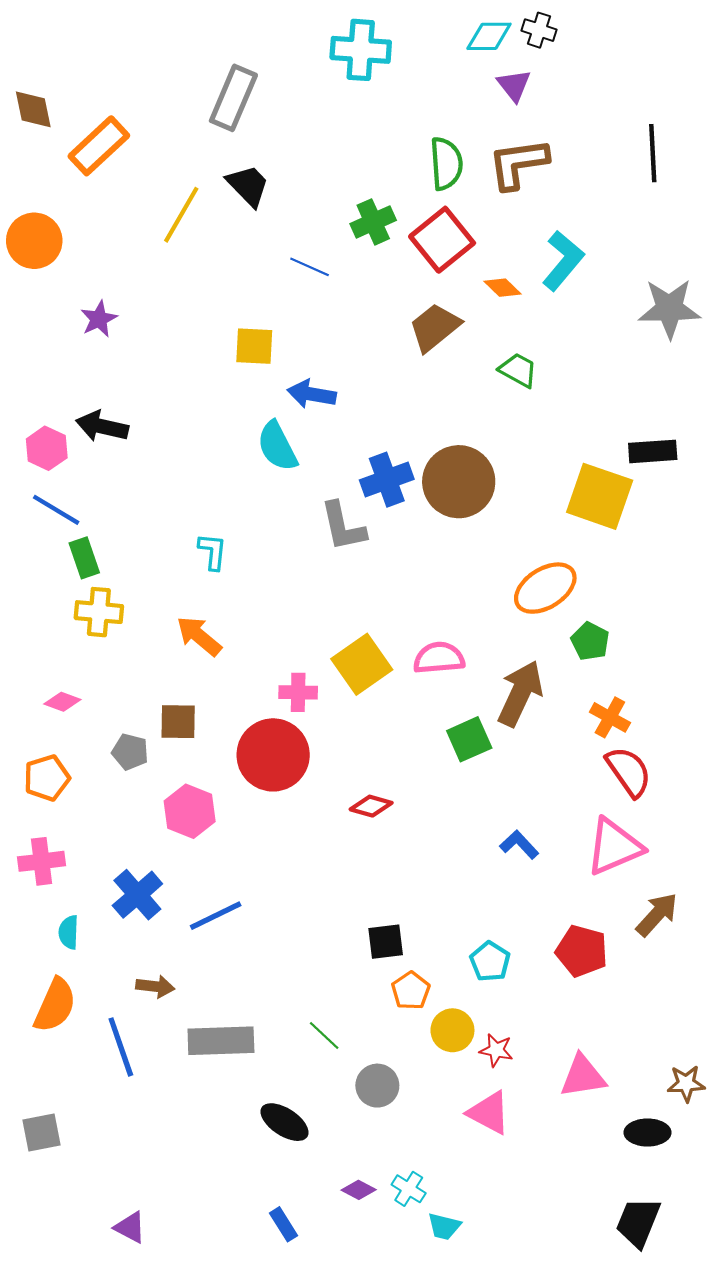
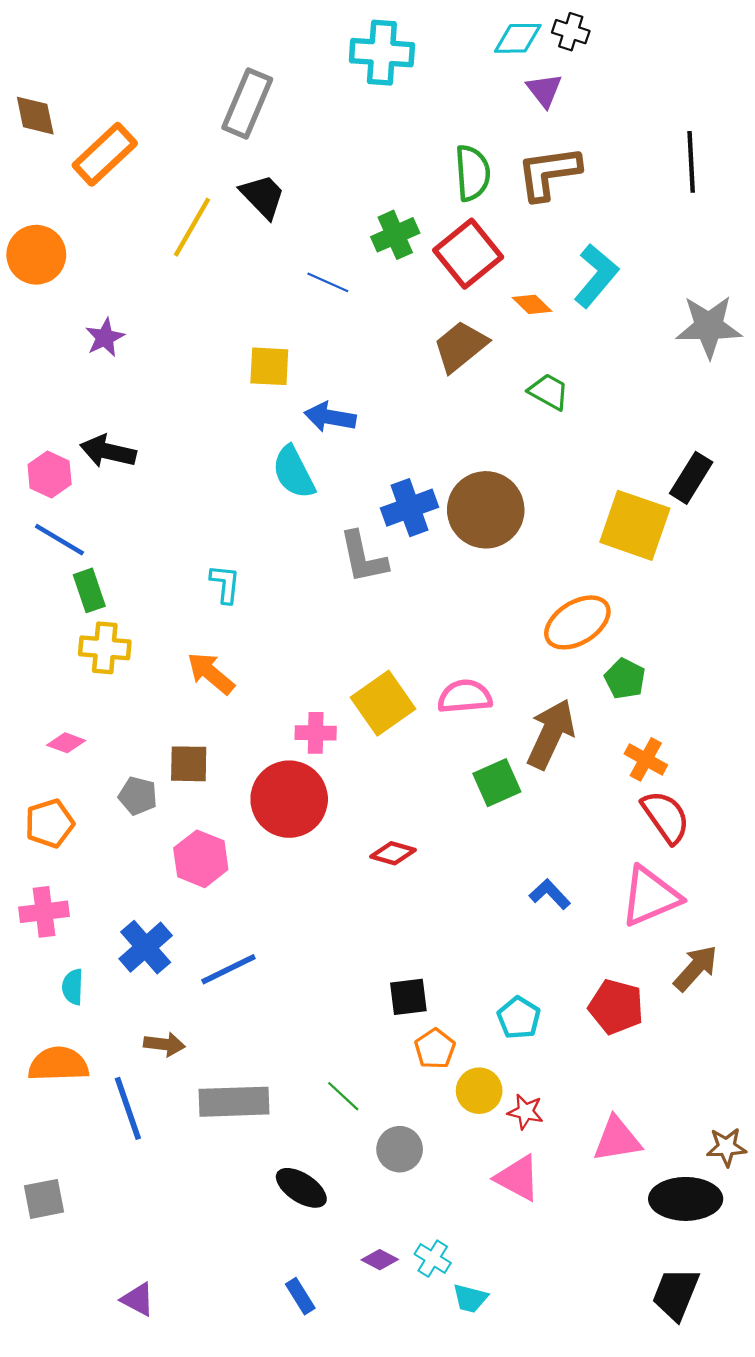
black rectangle: (653, 451) -> (691, 478), turned -54
orange semicircle: (55, 1005) -> (58, 1064), turned -116
black ellipse: (647, 1133) -> (686, 1199), size x1.5

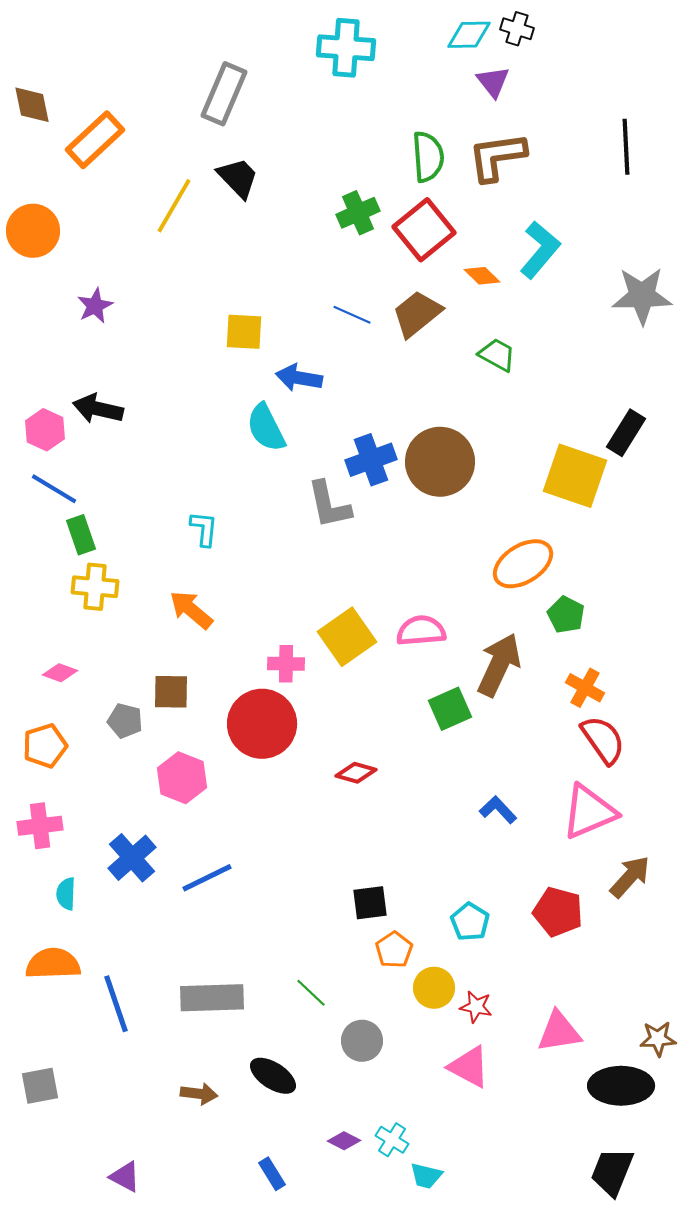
blue line: (328, 282) -> (352, 315), moved
brown arrow: (164, 1044) -> (199, 1094), moved

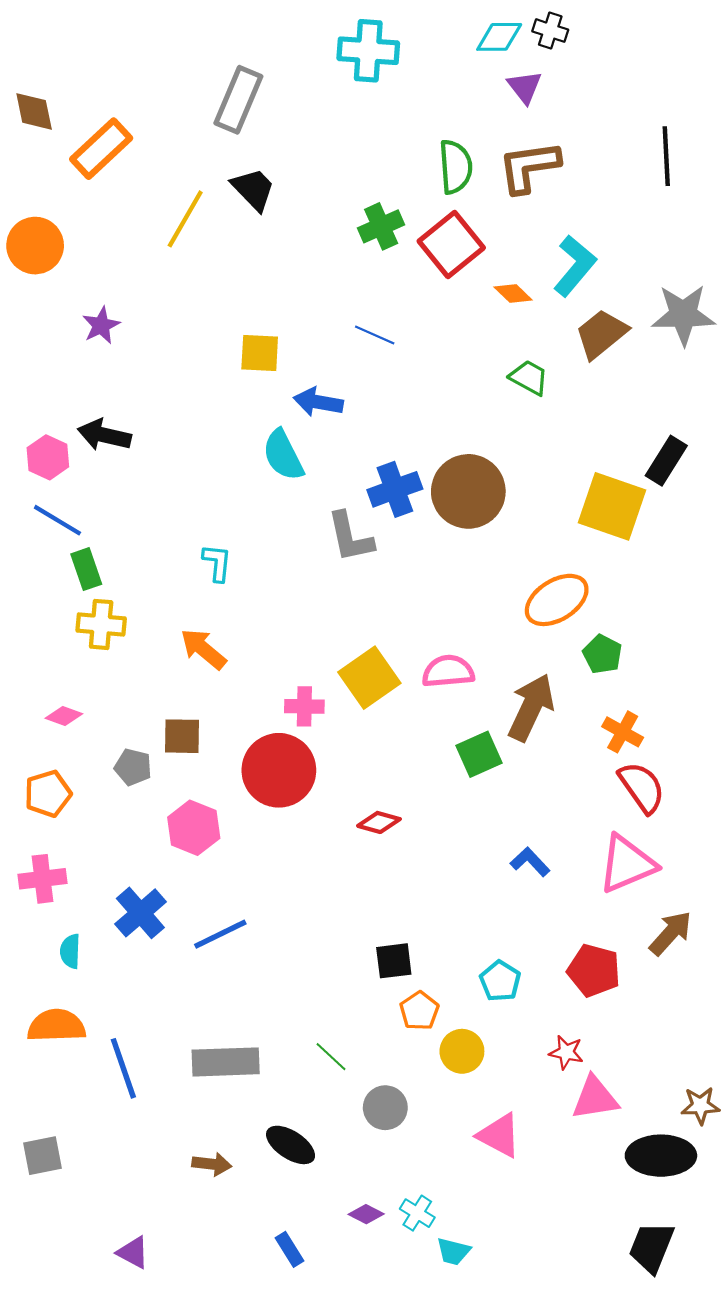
brown trapezoid: (417, 314) -> (601, 334), moved
red star: (476, 1007) -> (566, 1052), moved

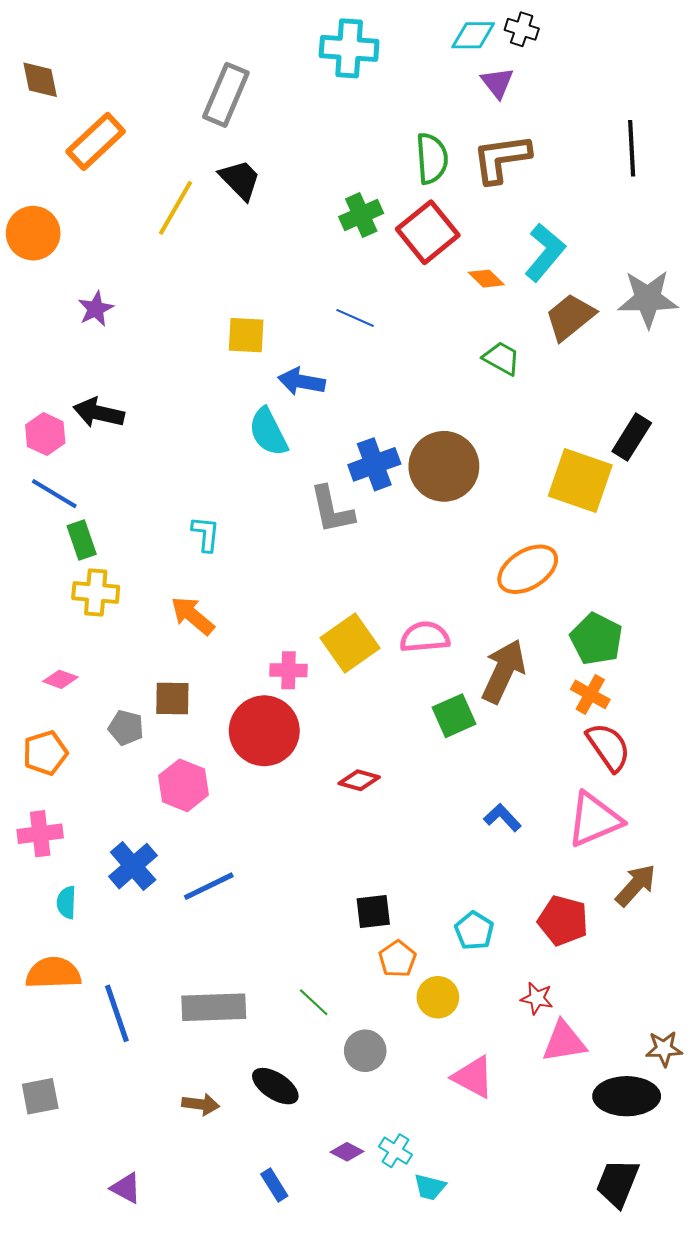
brown diamond: (34, 111) -> (40, 80), moved
green pentagon: (602, 654) -> (596, 639), moved, size x1.4

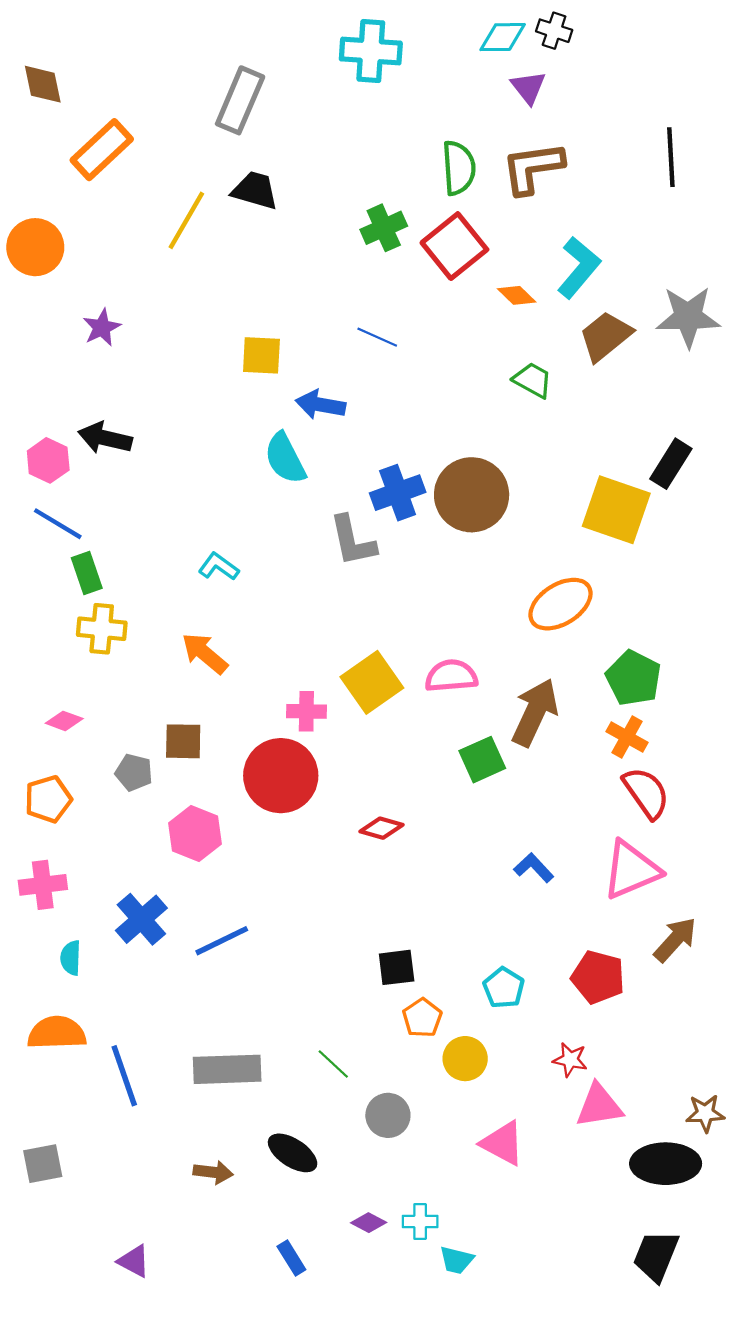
black trapezoid: (240, 180) -> (255, 190), turned -30
cyan L-shape: (206, 534) -> (219, 567), turned -60
cyan cross: (395, 1151) -> (420, 1222), turned -32

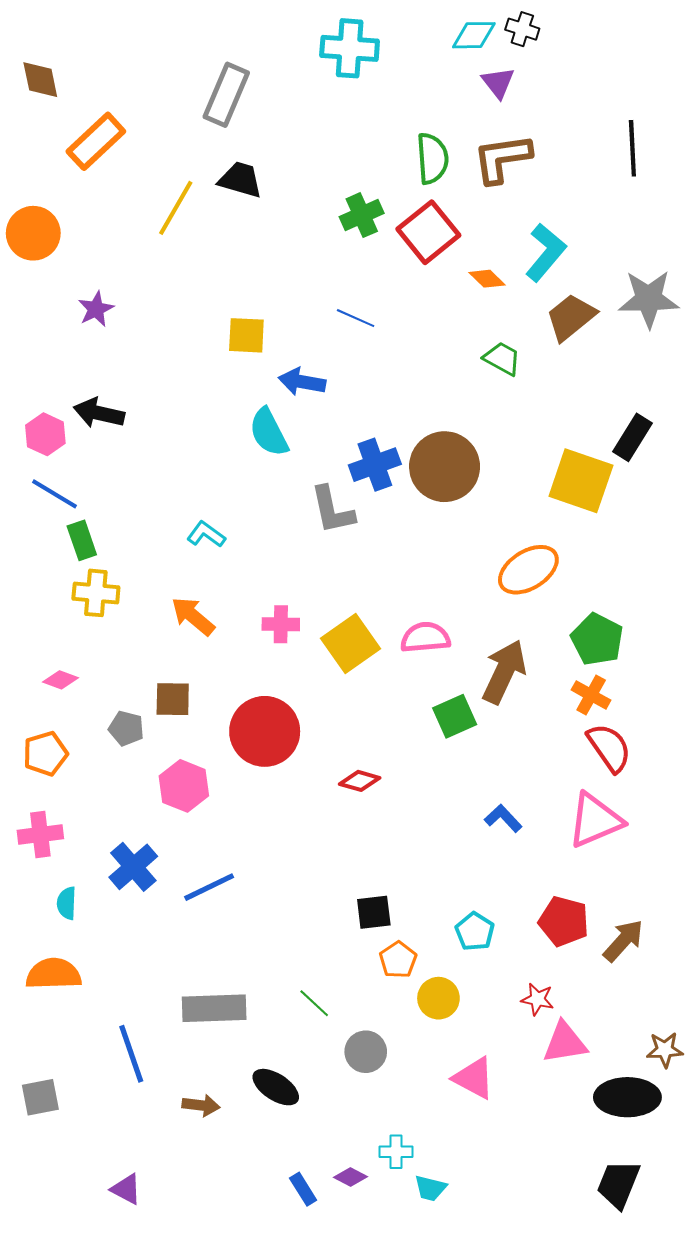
pink cross: (306, 711) -> (281, 624), moved
brown arrow: (675, 940) -> (623, 941), moved
blue line: (124, 1076) -> (131, 1054), moved
purple diamond: (369, 1223) -> (351, 1177), moved
blue rectangle: (291, 1258) -> (303, 1189), moved

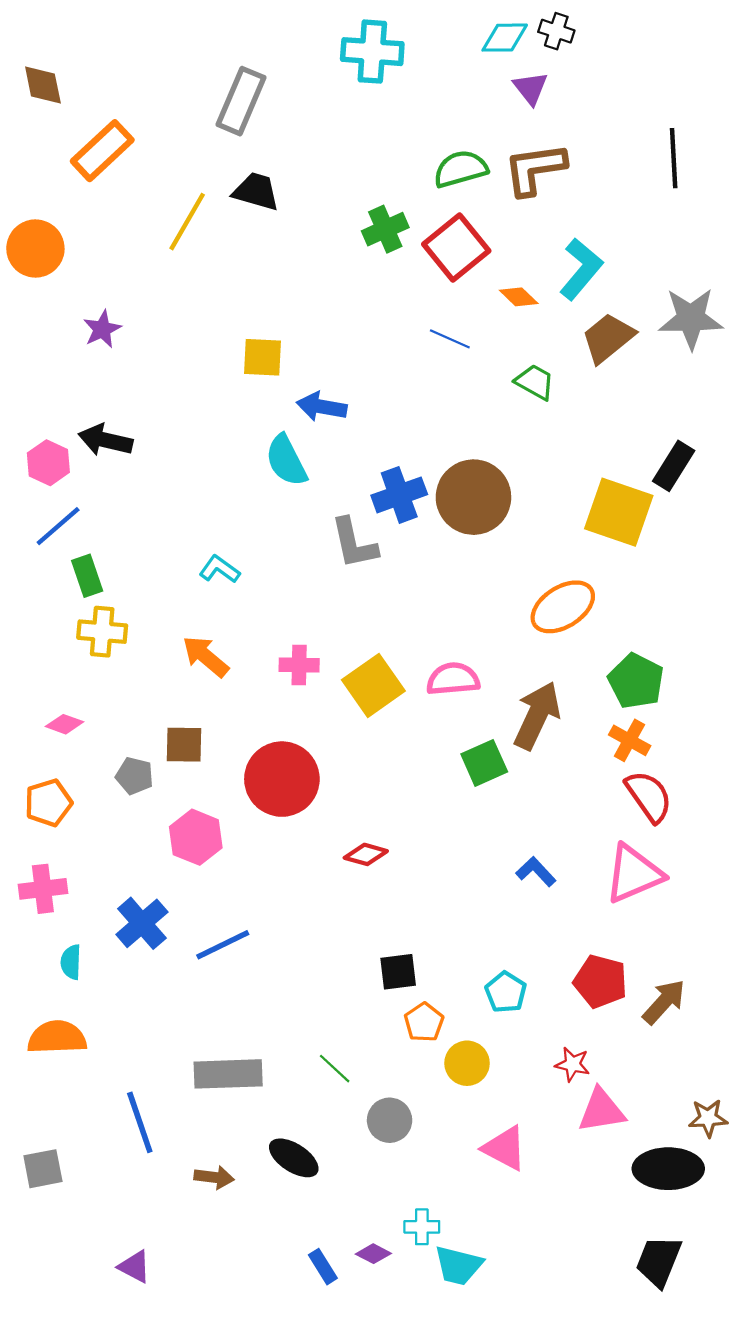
green semicircle: (432, 158) -> (461, 169), turned -102
blue line: (356, 318) -> (450, 339), moved
blue line: (54, 494) -> (58, 526), turned -72
red diamond: (360, 781) -> (366, 854), moved
cyan trapezoid: (430, 1188) -> (458, 1266), size x1.4

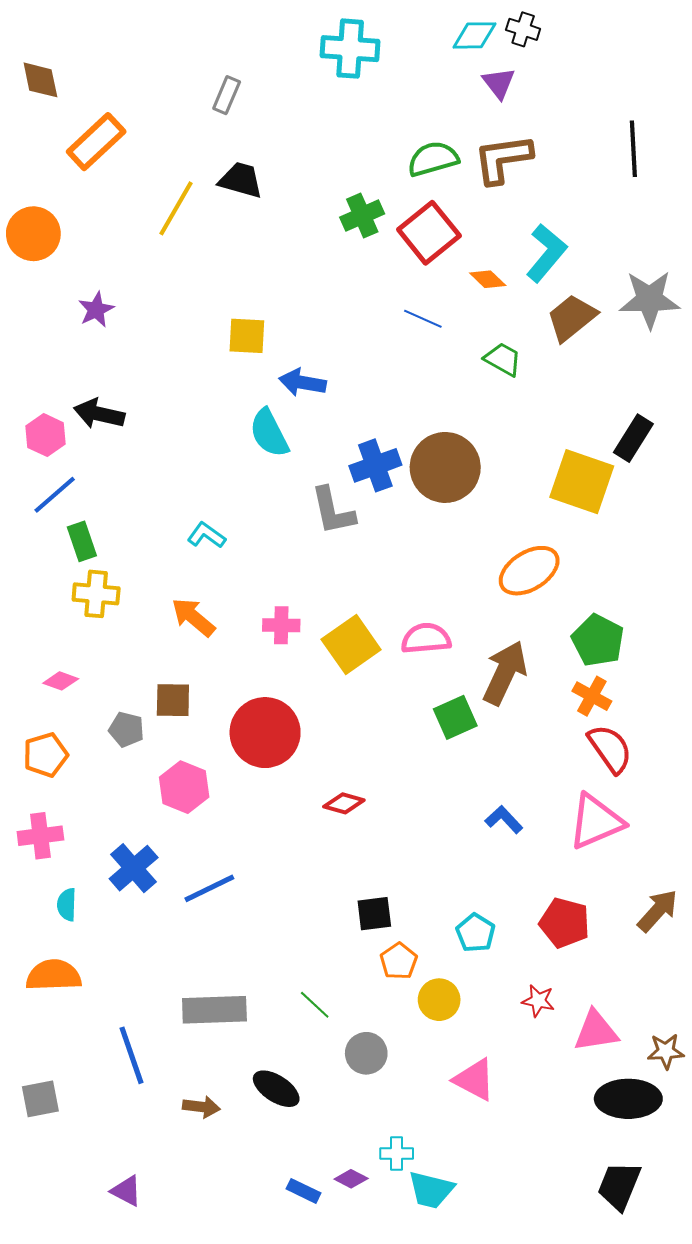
gray rectangle: (241, 101) -> (227, 95), size x0.6
brown arrow: (664, 1002) -> (658, 911), moved
pink triangle: (602, 1111) -> (596, 1031), moved
blue rectangle: (323, 1267) -> (304, 1191), turned -32

